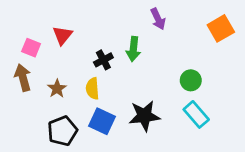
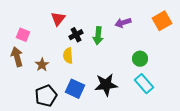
purple arrow: (158, 19) -> (123, 23), moved, turned 98
red triangle: (62, 35) -> (58, 19), moved
black cross: (103, 60) -> (76, 35), moved
yellow semicircle: (92, 89) -> (68, 56), moved

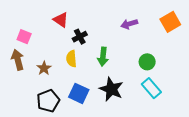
red triangle: (58, 19) -> (61, 20), turned -35
green arrow: (98, 36) -> (103, 57), moved
black star: (106, 85) -> (111, 89), turned 30

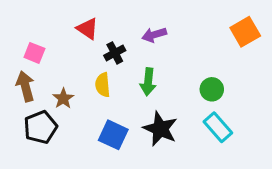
purple arrow: (129, 24) -> (154, 35), moved
black pentagon: (48, 101) -> (40, 127), moved

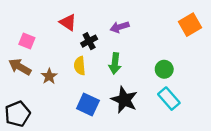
brown arrow: (25, 86) -> (20, 67), turned -45
black pentagon: (40, 127) -> (17, 114), moved

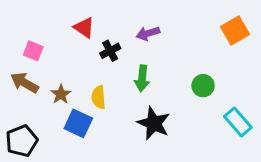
yellow semicircle: (80, 66) -> (99, 97), moved
cyan rectangle: (169, 99) -> (238, 122), moved
blue square: (88, 104) -> (78, 123), moved

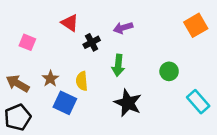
brown arrow: (25, 83) -> (18, 83), moved

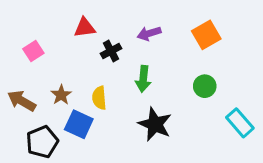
red triangle: (70, 23) -> (85, 28), turned -42
orange square: (196, 25) -> (206, 35), moved
pink square: (27, 42) -> (33, 51), turned 35
black pentagon: (18, 117) -> (42, 142), moved

